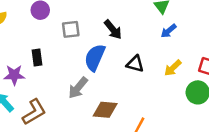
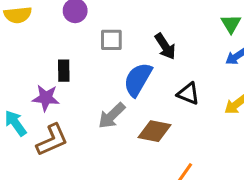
purple star: (14, 75) -> (46, 98), moved
brown diamond: (105, 110) -> (155, 131), moved

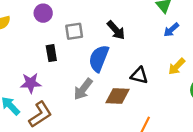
black rectangle: (64, 71) -> (51, 53), moved
black triangle: (188, 94) -> (139, 75), moved

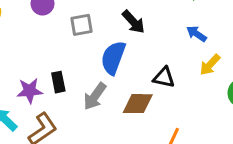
blue arrow: (171, 30) -> (197, 34), moved, turned 77
black rectangle: (51, 53) -> (58, 82), moved

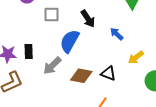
blue arrow: (197, 34) -> (117, 34), moved
black triangle: (164, 77) -> (108, 73), moved

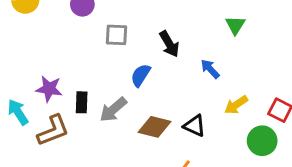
blue semicircle: (70, 41) -> (141, 75), size x0.7
black rectangle: (29, 51) -> (82, 102), moved

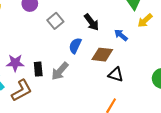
gray square: (117, 35) -> (55, 21), turned -35
yellow arrow: (236, 105) -> (145, 21), moved
brown diamond: (155, 127) -> (102, 55), moved

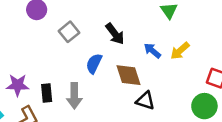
yellow arrow: (145, 21) -> (180, 51), moved
brown diamond: (102, 55) -> (128, 75), turned 65
gray arrow: (60, 71) -> (74, 96), turned -42

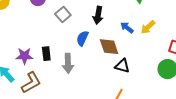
black arrow: (115, 34) -> (98, 15), turned 48
black rectangle: (47, 93) -> (46, 54), moved

